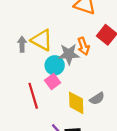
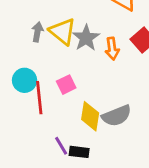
gray star: (69, 54) -> (86, 38), moved, turned 30
cyan circle: (55, 65) -> (25, 80), moved
gray semicircle: (97, 99) -> (117, 116), size x1.5

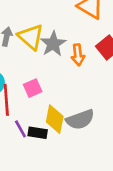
purple line: (61, 146) -> (20, 129), moved
black rectangle: (79, 152) -> (38, 133), moved

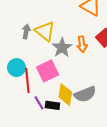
gray star: (53, 44) -> (62, 48), moved
pink square: (33, 88) -> (48, 71), size x1.5

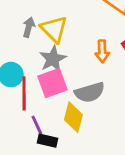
gray star: (62, 48) -> (53, 59), moved
gray semicircle: (85, 94) -> (90, 92), moved
black rectangle: (52, 105) -> (47, 141), moved

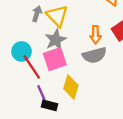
gray semicircle: (90, 92) -> (94, 55), moved
red line: (24, 93) -> (32, 67), turned -35

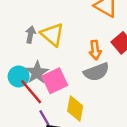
gray star: (56, 40) -> (37, 73), moved

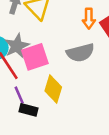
orange arrow: (95, 50) -> (89, 19), moved

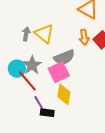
gray semicircle: (80, 53) -> (64, 57), moved
pink square: (35, 57) -> (59, 72), moved

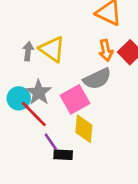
gray semicircle: (64, 57) -> (97, 79), moved

